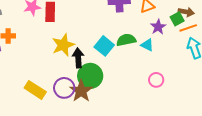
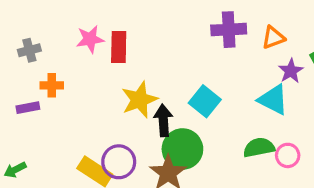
green semicircle: (126, 40) -> (259, 147), moved
cyan triangle: (147, 45) -> (273, 100), size x1.5
purple circle: (64, 88) -> (119, 162), moved

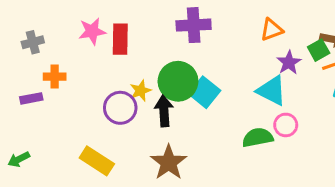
purple cross: (229, 30) -> (194, 25), moved
yellow star: (139, 100) -> (141, 91), size x0.6
green circle: (182, 149) -> (178, 81), moved
pink circle: (288, 155) -> (286, 125), moved
purple circle: (119, 162) -> (120, 108), moved

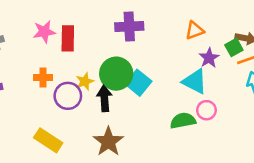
orange cross: (55, 77) -> (43, 78), moved

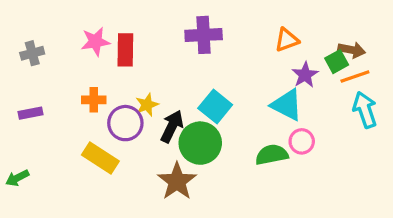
green circle: (116, 74) -> (200, 143), moved
black arrow: (104, 98) -> (172, 126), turned 30
yellow rectangle: (48, 140) -> (100, 158), moved

